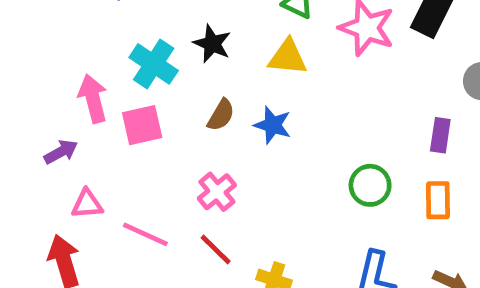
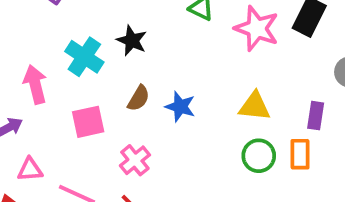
yellow triangle: (288, 57) -> (255, 106), moved
pink square: (142, 125) -> (88, 122), moved
orange rectangle: (438, 200) -> (300, 154), moved

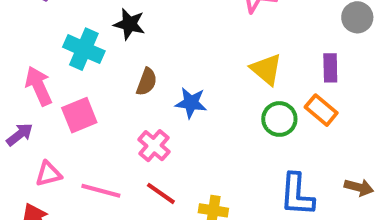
yellow triangle: (255, 106) -> (266, 69), turned 44
blue star: (180, 107) -> (191, 103), moved
pink square: (88, 122) -> (79, 115), moved
orange rectangle: (300, 154) -> (321, 110), turned -40

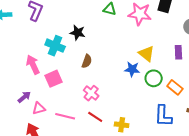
blue star: (191, 103) -> (132, 69), moved
orange rectangle: (321, 110) -> (175, 87), moved
purple arrow: (20, 134) -> (24, 97), moved

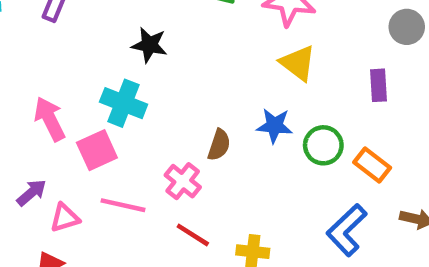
cyan cross: (55, 46) -> (124, 103), moved
yellow triangle: (146, 54) -> (298, 63), moved
brown semicircle: (87, 61) -> (219, 145), moved
pink line: (65, 116) -> (123, 205), moved
blue L-shape: (163, 116) -> (347, 230), turned 45

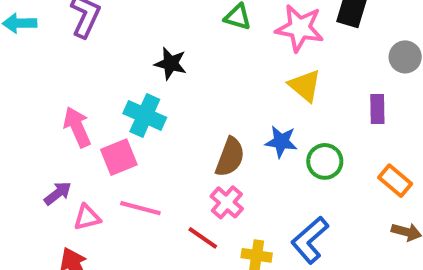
brown semicircle: (219, 145) -> (230, 157), size x1.4
orange rectangle: (372, 165) -> (395, 181), moved
pink cross: (183, 181) -> (227, 202), moved
blue L-shape: (347, 230) -> (310, 240), moved

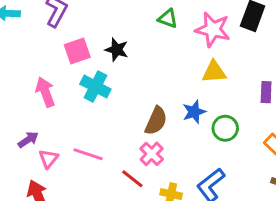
yellow triangle: (305, 86) -> (214, 72), turned -48
blue star: (281, 142) -> (194, 112), turned -30
pink square: (119, 157) -> (77, 51), moved
pink triangle: (87, 217) -> (49, 159), turned -40

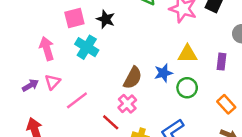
yellow triangle: (214, 72) -> (187, 54), moved
pink line: (88, 154) -> (77, 100), turned -60
pink triangle: (49, 159) -> (53, 82), moved

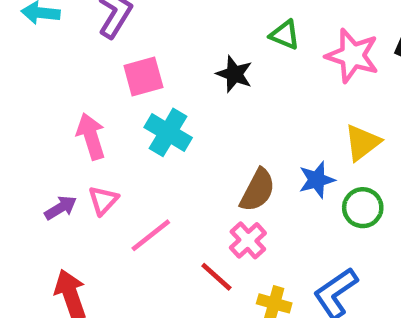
black star: (106, 19) -> (234, 74), moved
yellow triangle: (187, 54) -> (362, 143), turned -36

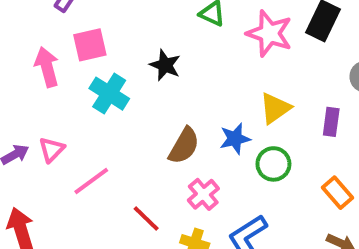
black star: (234, 74) -> (165, 65), moved
pink arrow: (91, 136) -> (47, 67), moved
pink cross: (248, 240) -> (203, 194), moved

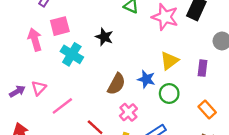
blue star: (235, 139) -> (146, 79), turned 30

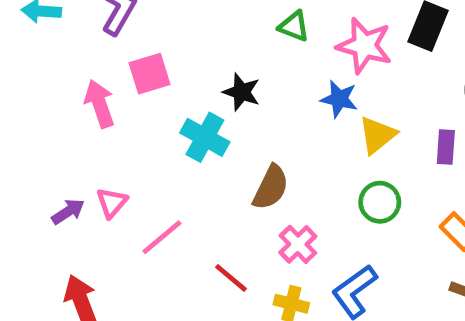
cyan cross: (72, 54) -> (205, 137), moved
blue star: (146, 79) -> (339, 99), moved

